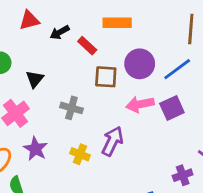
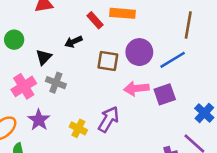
black arrow: (60, 32) -> (73, 42), moved
red rectangle: (87, 46) -> (95, 20), moved
gray cross: (71, 108) -> (56, 83), moved

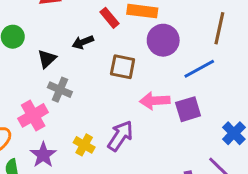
purple circle: (139, 52) -> (163, 40), moved
pink cross: (24, 86) -> (33, 115), moved
purple star: (39, 120) -> (43, 155), moved

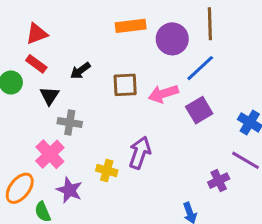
red rectangle: (109, 18) -> (36, 64), moved
purple circle: (163, 40) -> (172, 39), moved
pink arrow: (155, 101) -> (163, 94), moved

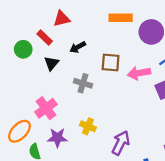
red triangle: (37, 34) -> (62, 19), moved
gray cross: (70, 123) -> (83, 83), moved
purple arrow: (140, 153) -> (121, 143), moved
purple star: (69, 190) -> (57, 138), turned -30

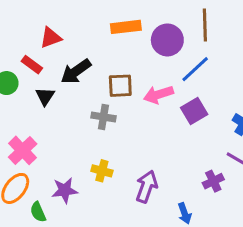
black arrow: (78, 47) -> (76, 71), size x1.5
gray cross: (83, 83) -> (103, 117), moved
pink cross: (46, 108) -> (23, 150), moved

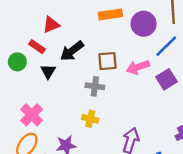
yellow cross: (102, 171) -> (90, 119), moved

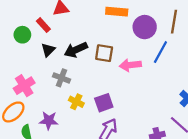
blue line: (166, 46) -> (160, 52), turned -30
black arrow: (72, 51) -> (76, 50), moved
purple square: (167, 79) -> (104, 103), moved
gray cross: (95, 86) -> (61, 78), moved

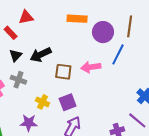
brown square: (104, 53) -> (63, 72), moved
gray cross: (61, 78) -> (18, 80), moved
purple star: (49, 121) -> (29, 123), moved

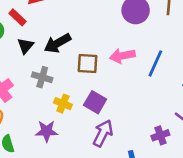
blue line: (118, 54) -> (155, 63), moved
gray cross: (18, 80) -> (42, 77), moved
purple square: (68, 102) -> (95, 102), turned -36

